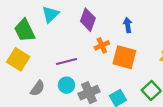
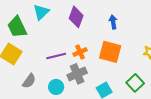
orange cross: (102, 45) -> (80, 52), moved
cyan circle: (66, 85) -> (56, 87), moved
gray cross: (89, 93) -> (77, 74), moved

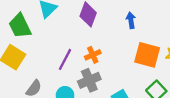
orange square: (110, 52) -> (147, 55), moved
purple line: (56, 56) -> (65, 59), turned -48

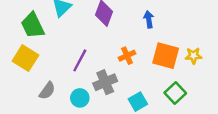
orange cross: (93, 55) -> (127, 56), moved

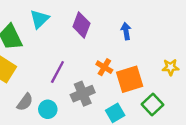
orange cross: (127, 56) -> (104, 67), turned -35
orange square: (166, 56) -> (130, 79), moved, turned -32
cyan circle: (80, 98) -> (48, 109), moved

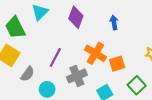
orange cross: (104, 67) -> (95, 53), size x1.5
orange square: (130, 79) -> (117, 64), size x0.7
gray semicircle: (25, 102) -> (27, 74), moved

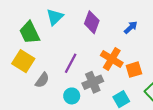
blue arrow: (114, 22) -> (131, 27), turned 56
cyan circle: (47, 89) -> (72, 96), moved

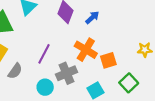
blue arrow: (131, 27) -> (92, 17), moved

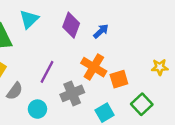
cyan circle: (45, 87) -> (37, 109), moved

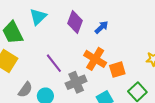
purple line: (47, 72) -> (54, 63), turned -66
gray semicircle: (15, 91) -> (25, 90), moved

